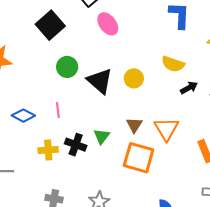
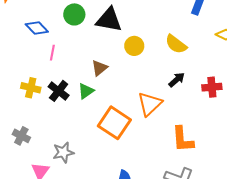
black triangle: (100, 81) -> (109, 20), moved, turned -48
black arrow: (189, 88) -> (177, 80), moved, turned -30
blue diamond: (23, 116) -> (37, 28), moved
brown triangle: (134, 125) -> (100, 68), moved

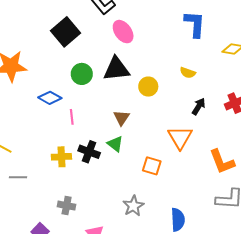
yellow semicircle: (176, 44) -> (188, 73), size x0.7
green triangle: (86, 91) -> (115, 144), turned -30
orange square: (114, 123) -> (152, 166), size x0.6
gray star: (63, 152) -> (133, 206), moved

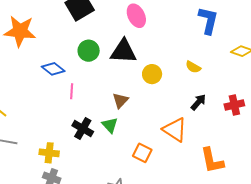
orange triangle: (180, 137) -> (175, 130), turned -36
yellow cross: (61, 157) -> (49, 153), moved

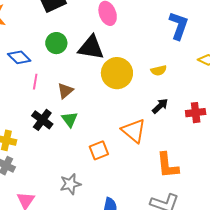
yellow semicircle: (193, 67) -> (159, 70), turned -49
yellow circle: (152, 74) -> (117, 73), size x1.6
brown triangle: (120, 100) -> (65, 91), moved
orange square: (142, 153) -> (99, 150), turned 36

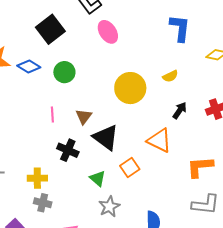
black triangle: (91, 48) -> (106, 138), moved, turned 40
blue diamond: (19, 57) -> (29, 66), moved
green triangle: (70, 119) -> (98, 178), moved
orange L-shape: (168, 165) -> (200, 167), turned 104

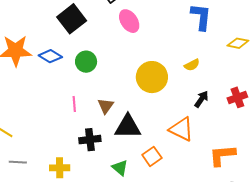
black triangle: (106, 138) -> (128, 127), turned -36
black cross: (68, 150) -> (90, 140), turned -30

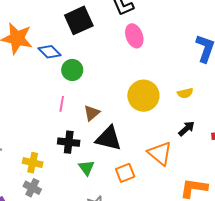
green circle: (86, 62) -> (72, 70), moved
green triangle: (120, 168) -> (86, 168), moved

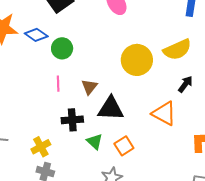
yellow semicircle: (185, 93) -> (177, 50), size x1.8
yellow cross: (33, 163) -> (41, 147), turned -30
orange square: (125, 173) -> (124, 146), moved

